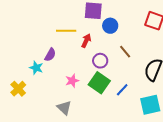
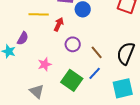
brown line: (125, 52) -> (97, 52), moved
green square: (99, 83) -> (72, 80), moved

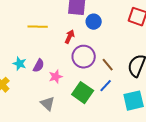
yellow line: (39, 14) -> (38, 27), moved
purple semicircle: (23, 38) -> (39, 66), moved
purple circle: (73, 44) -> (84, 57), size x1.5

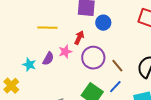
purple semicircle: (39, 66) -> (48, 59), moved
pink star: (56, 77) -> (65, 52), moved

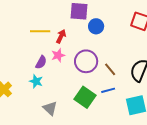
red arrow: (79, 38) -> (61, 36), moved
cyan star: (29, 65) -> (36, 81), moved
blue line: (115, 87) -> (108, 90), turned 32

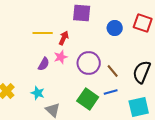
blue circle: (96, 26) -> (115, 28), moved
cyan star: (36, 81) -> (38, 93), moved

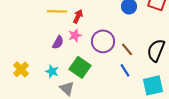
blue line: (111, 92) -> (125, 70), turned 72
green square: (88, 99) -> (80, 67), moved

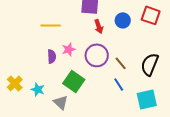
red arrow: (78, 16) -> (99, 26), moved, turned 136
purple semicircle: (58, 42) -> (52, 56), turned -32
cyan star: (52, 71) -> (38, 89), moved

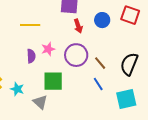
green square: (74, 81) -> (53, 81), turned -35

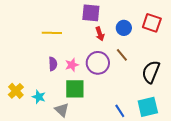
pink star: (48, 49) -> (72, 65), moved
brown line: (100, 63) -> (122, 55), moved
blue line: (98, 84) -> (120, 111), moved

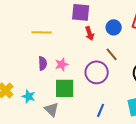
purple circle: (98, 63) -> (97, 72), moved
blue line: (120, 111) -> (101, 110), moved, turned 56

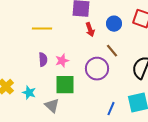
blue line: (101, 110) -> (111, 109), moved

